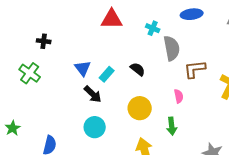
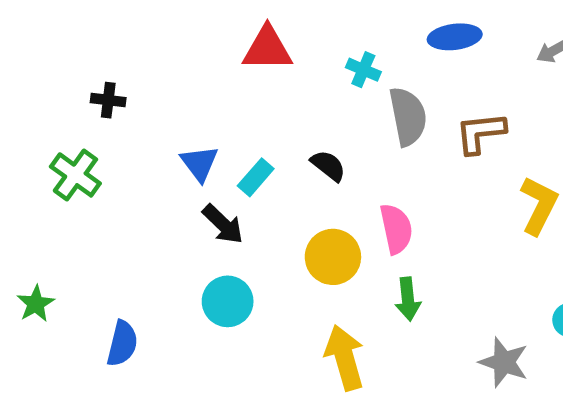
brown L-shape: (195, 69) -> (480, 133), moved
pink semicircle: (179, 96) -> (396, 229), moved, size x1.5

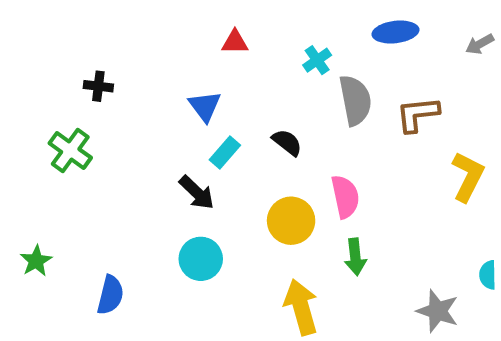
red triangle: (267, 49) -> (235, 42), size x0.6
cyan cross: (363, 70) -> (317, 60), turned 32
blue triangle: (199, 163) -> (205, 106), moved

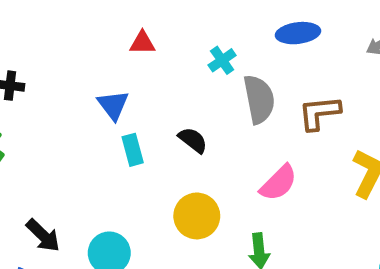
cyan rectangle: (225, 152) -> (133, 150), turned -56
black arrow: (197, 193) -> (43, 235), moved
pink semicircle: (345, 197) -> (279, 183), moved, turned 57

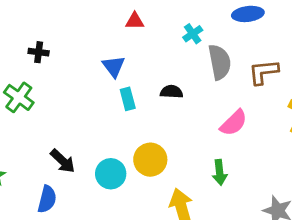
black semicircle: (193, 140) -> (172, 92), turned -35
yellow circle: (197, 216) -> (150, 160), moved

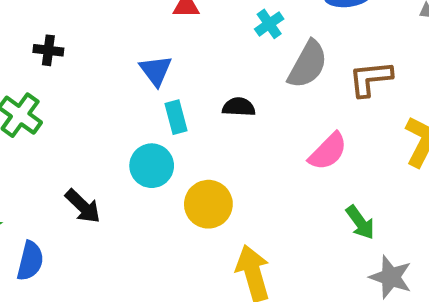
gray semicircle: (220, 62) -> (308, 64), turned 40
green arrow: (220, 172) -> (360, 222), moved, turned -30
cyan circle: (111, 174) -> (152, 166), moved
blue semicircle: (47, 199) -> (30, 261), moved

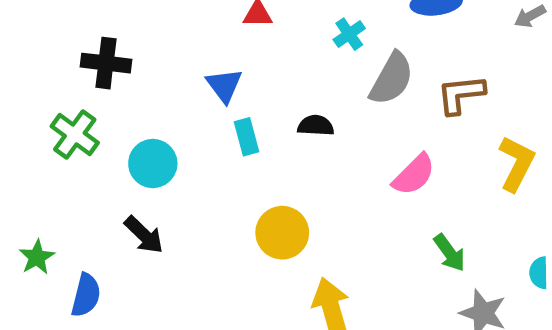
black cross: (48, 50) -> (106, 63), size x1.5
cyan circle: (152, 166) -> (153, 164), moved

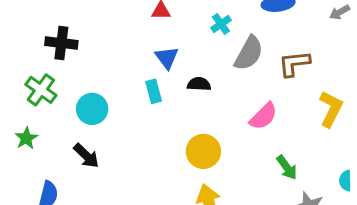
blue triangle: (224, 85) -> (167, 58), moved
yellow circle: (282, 233) -> (203, 151), moved
green star: (37, 257) -> (26, 138), moved

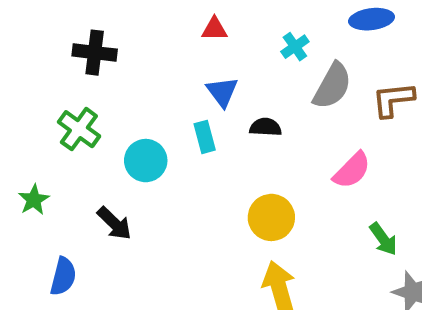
black cross: (61, 43) -> (95, 53), moved
green cross: (41, 90) -> (79, 129), moved
cyan circle: (92, 109) -> (146, 161), moved

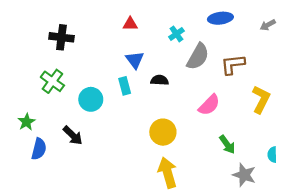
blue semicircle: (63, 276) -> (39, 149), moved

